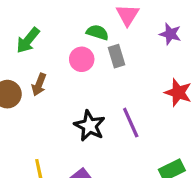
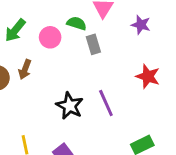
pink circle: (82, 59) -> (50, 37), moved

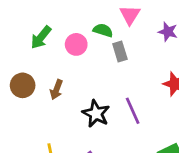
brown arrow: (25, 69) -> (56, 90), moved

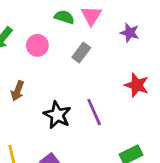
green semicircle: (103, 30) -> (64, 17), moved
gray rectangle: (120, 51) -> (81, 52), turned 54

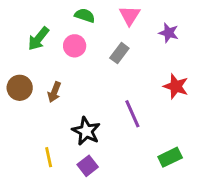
green semicircle: (64, 17) -> (85, 15), moved
black star: (57, 115) -> (86, 131), moved

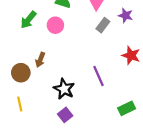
gray rectangle: (119, 53) -> (103, 25), moved
brown circle: (20, 88) -> (21, 73), moved
yellow line: (49, 157) -> (20, 104), moved

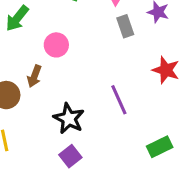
pink circle: (55, 25) -> (56, 45), moved
gray rectangle: (103, 25) -> (125, 26), turned -56

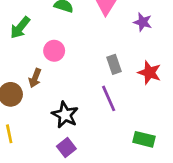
gray rectangle: (125, 26) -> (114, 64), moved
green rectangle: (160, 147) -> (144, 139), turned 40

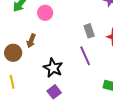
pink circle: (54, 51) -> (45, 13), moved

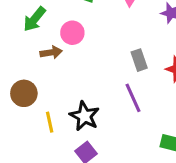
brown arrow: (31, 41) -> (51, 52), moved, turned -120
yellow line: (12, 82) -> (50, 122), moved

